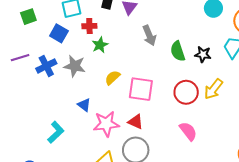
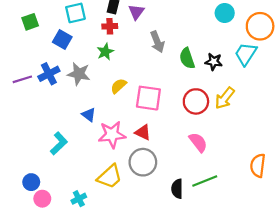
red cross: (89, 26) -> (110, 26), moved
purple line: (20, 58) -> (22, 79), moved

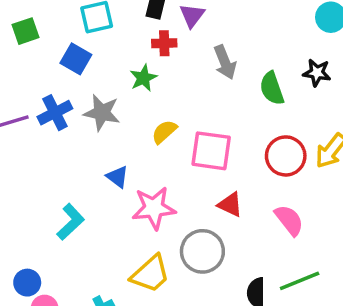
red cross: (110, 26) -> (164, 43), moved
black star: (214, 62) -> (317, 73), moved
red triangle: (143, 132) -> (230, 205), moved

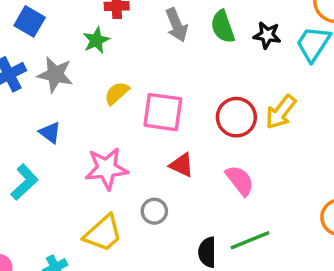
green semicircle: (272, 88) -> (223, 27), moved
blue triangle: (117, 177) -> (50, 133), moved
gray circle: (202, 251) -> (154, 211), size x0.6

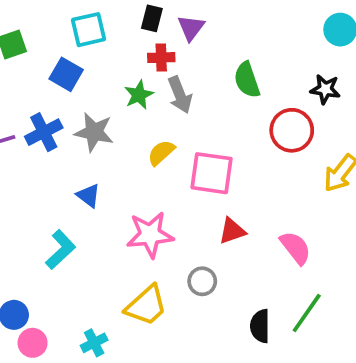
gray arrow: (177, 25) -> (180, 95), moved
green semicircle: (223, 27) -> (247, 80), moved
red circle: (236, 117) -> (292, 130), moved
red triangle: (182, 165) -> (232, 231), turned -44
green line: (250, 240) -> (307, 313), turned -33

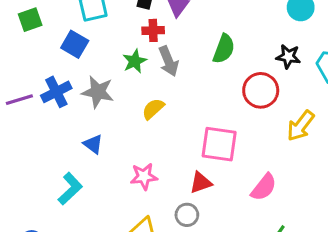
green semicircle: (247, 80) -> (224, 49), turned -140
pink square: (212, 173) -> (219, 144), moved
red triangle: (232, 231) -> (201, 183), moved
pink star: (150, 235) -> (144, 176), size x0.7
pink semicircle: (295, 248) -> (264, 187), turned 76

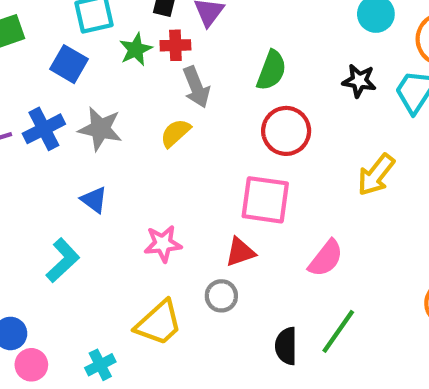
green star: (135, 61) -> (136, 49), moved
red circle: (261, 90) -> (286, 131), moved
yellow semicircle: (153, 109) -> (175, 133), moved

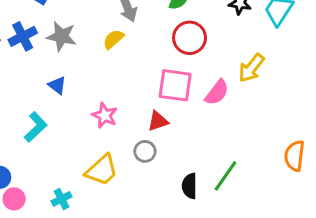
pink star: (163, 244) -> (105, 115), turned 30
pink semicircle: (326, 258) -> (217, 92), moved

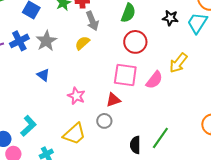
gray star: (62, 36) -> (46, 41), turned 30
cyan L-shape: (36, 127) -> (28, 126), moved

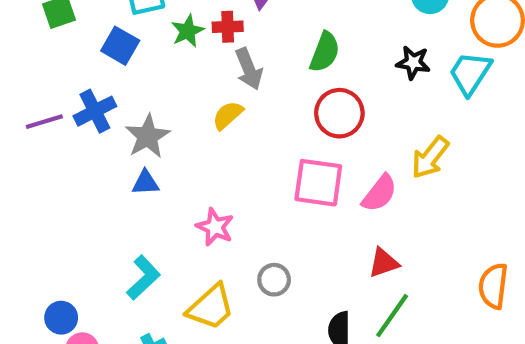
gray star: (46, 41) -> (148, 136), moved
blue triangle: (43, 75) -> (145, 183), turned -40
red triangle: (113, 100) -> (384, 263), moved
cyan L-shape: (28, 126) -> (143, 278), moved

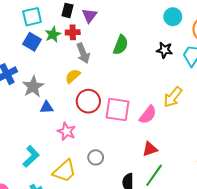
blue square: (120, 46) -> (32, 42), moved
red circle: (339, 113) -> (88, 101), moved
blue triangle: (145, 183) -> (47, 107), moved

